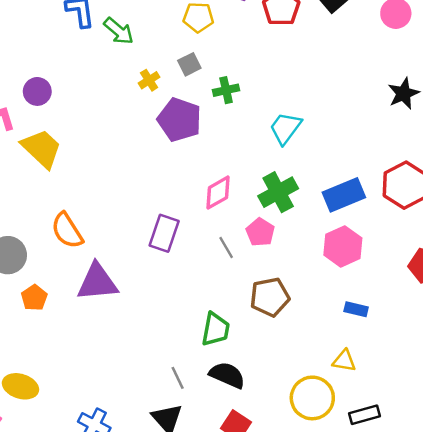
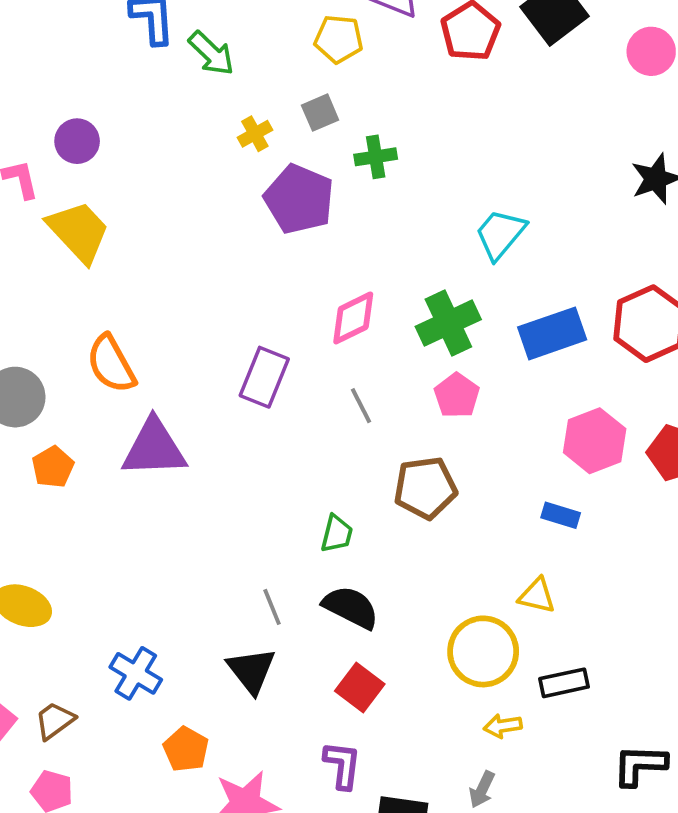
cyan trapezoid: (285, 128) -> (500, 234), moved
pink pentagon: (260, 232) -> (457, 395), moved
pink hexagon: (343, 246) -> (595, 441), moved
green trapezoid: (216, 329) -> (337, 534), size x0.7

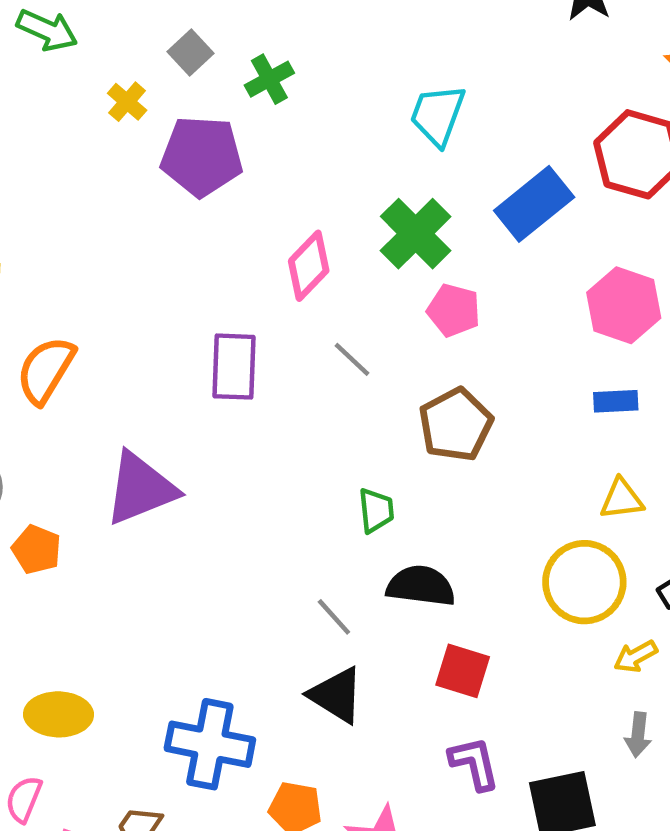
orange semicircle: (111, 364) -> (46, 370), moved, turned 80
blue cross: (136, 673) -> (210, 744), size x1.4

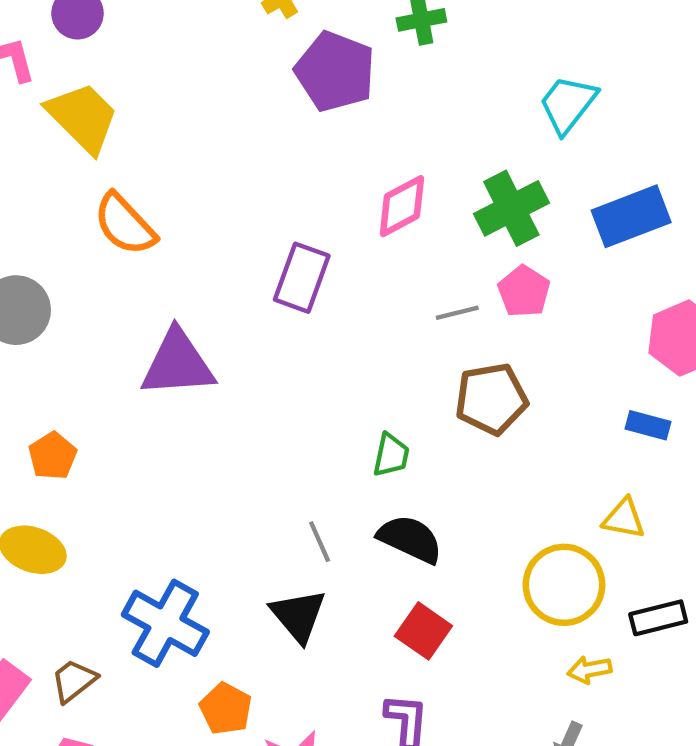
gray line: (352, 359) -> (457, 313), moved, turned -75
orange semicircle: (46, 370) -> (125, 224), turned -92
orange pentagon: (36, 550) -> (53, 456), moved

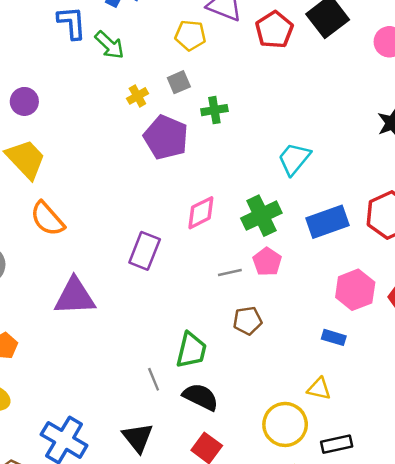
brown pentagon: (491, 399) -> (248, 321), size x0.7
green trapezoid: (391, 455) -> (191, 350), size x1.5
gray line: (320, 542) -> (154, 379), moved

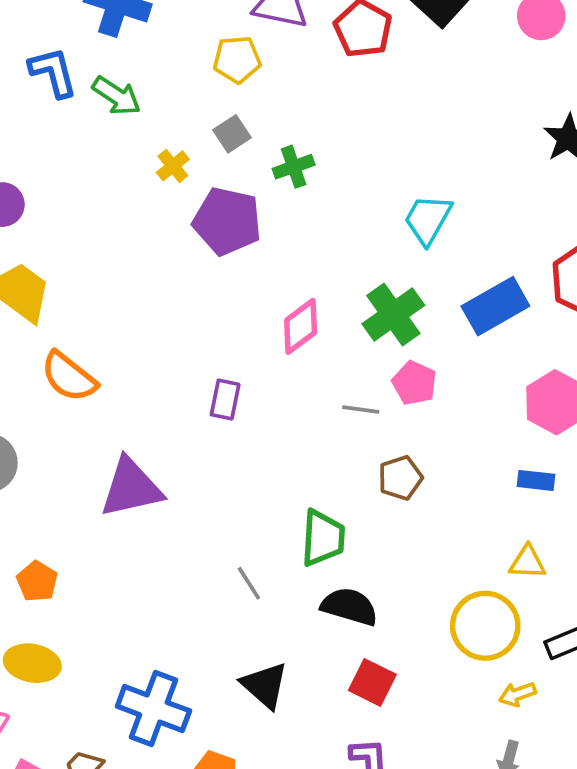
purple rectangle: (145, 251) -> (225, 400), size x0.7
gray line: (230, 273) -> (361, 409), turned 30
gray line: (154, 379) -> (249, 583), moved

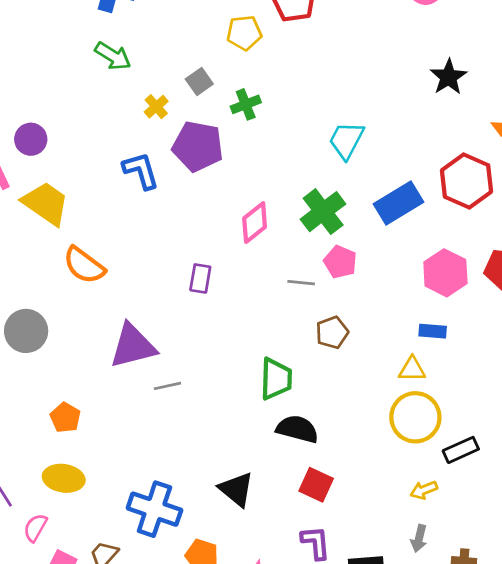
yellow pentagon: (237, 59) -> (244, 33), moved
blue L-shape: (53, 72) -> (141, 171), moved
yellow triangle: (527, 562) -> (412, 369), moved
gray line: (249, 583) -> (167, 386), moved, turned -68
yellow circle: (485, 626) -> (415, 417), moved

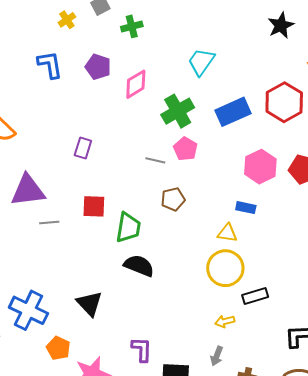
purple pentagon: (198, 146) -> (98, 67), moved, size x0.7
pink diamond: (255, 223) -> (136, 84), moved
red square: (316, 485) -> (94, 206), moved, turned -30

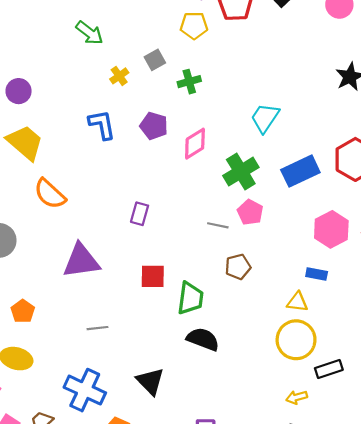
gray line: (49, 223) -> (97, 328), moved

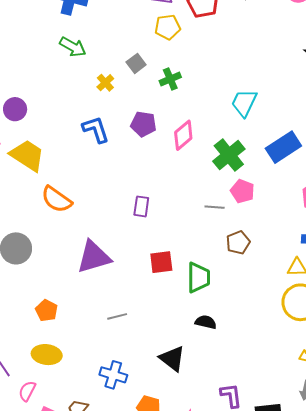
black semicircle: (203, 339) -> (206, 322), moved, size x0.7
blue cross: (85, 390) -> (113, 375), size x0.7

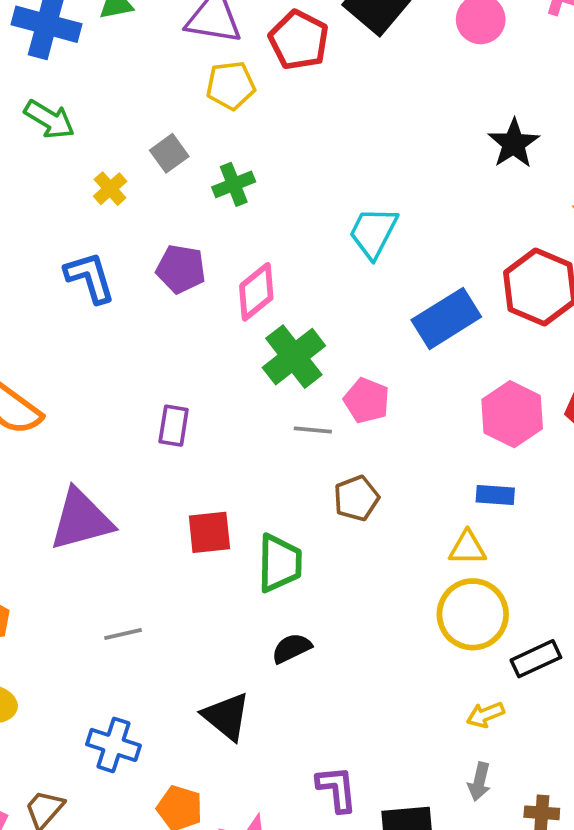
green cross: (229, 155) -> (294, 357), moved
black semicircle: (206, 322) -> (292, 648), turned -40

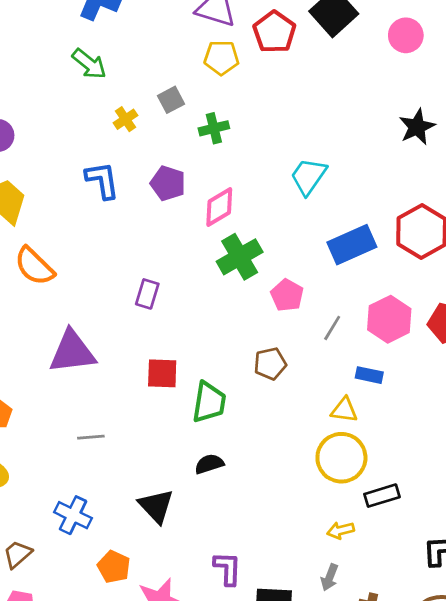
gray line: (313, 430) -> (332, 328), moved, turned -72

